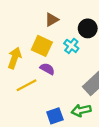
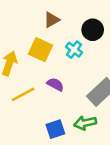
purple semicircle: (47, 69) -> (55, 84), moved

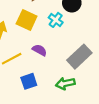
blue square: (55, 129) -> (29, 81), moved

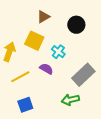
cyan cross: (56, 20) -> (58, 52), moved
blue square: (29, 81) -> (25, 105), moved

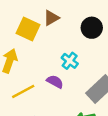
yellow square: (34, 41) -> (28, 29), moved

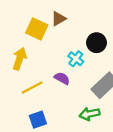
black circle: (92, 28) -> (96, 43), moved

